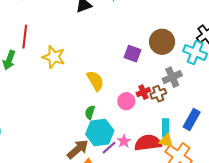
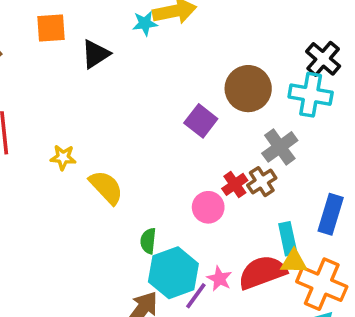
purple square: (133, 54) -> (201, 121), turned 30
yellow star: (54, 57) -> (63, 157), size x0.6
yellow semicircle: (95, 81) -> (106, 187), moved

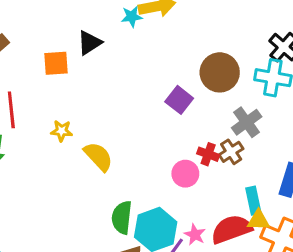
orange square: (51, 28) -> (56, 63), moved
red cross: (235, 184) -> (208, 154), turned -35
green semicircle: (148, 241) -> (122, 218), moved, size x1.5

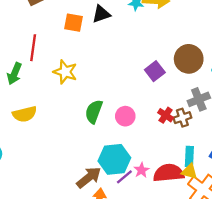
yellow star: (62, 131) -> (65, 72), size x1.5
yellow semicircle: (98, 156) -> (25, 114), moved, turned 105
pink circle: (185, 174) -> (125, 116), moved
green semicircle: (122, 218) -> (94, 112), moved

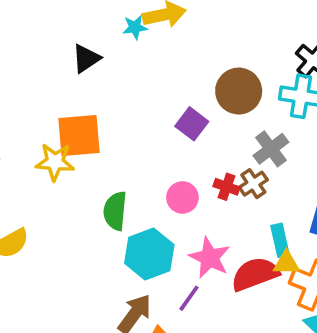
orange square: (74, 23) -> (79, 135), moved, size x1.5
pink circle: (125, 116) -> (182, 197), moved
cyan hexagon: (114, 159) -> (149, 254), moved
pink star: (141, 170) -> (210, 258), moved, size x1.6

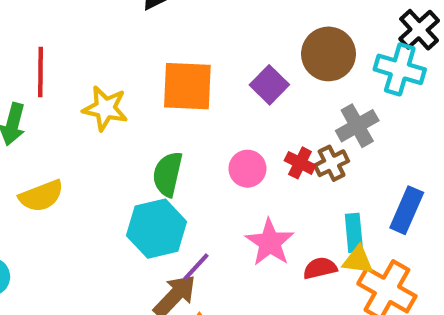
orange square: (79, 135) -> (187, 86), moved
cyan hexagon: (149, 254) -> (157, 229), moved
red semicircle: (255, 274) -> (320, 268), size x0.6
purple line: (189, 298) -> (196, 267), moved

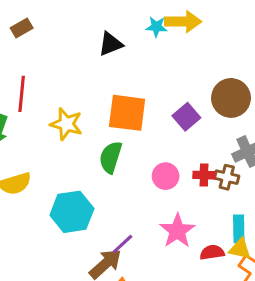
red cross: (300, 163) -> (204, 175), turned -30
brown cross: (332, 163) -> (227, 177), turned 35
green semicircle: (168, 174) -> (111, 157), moved
cyan hexagon: (157, 229) -> (72, 212), moved

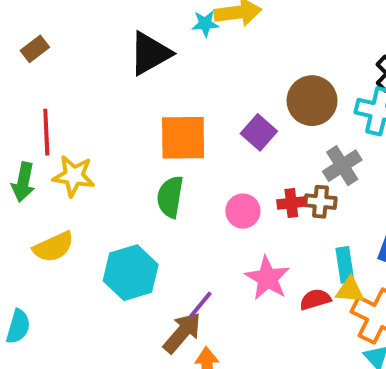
black triangle: (110, 44) -> (150, 53), size x1.4
yellow star: (66, 124) -> (74, 176), moved

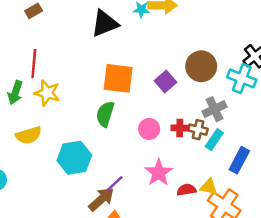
cyan rectangle: (345, 265) -> (214, 140), moved, turned 35

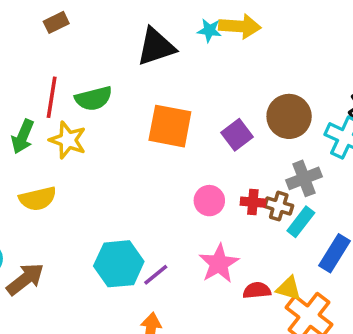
green semicircle: (105, 114) -> (94, 98), moved, turned -125
cyan hexagon: (74, 158) -> (119, 264), moved
brown arrow: (101, 199) -> (25, 279), moved

